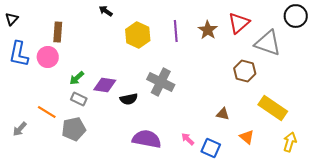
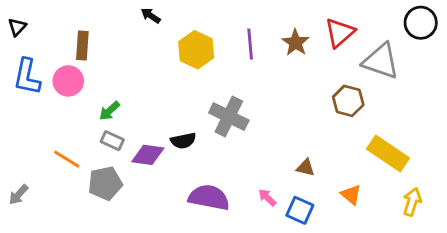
purple diamond: (105, 85) -> (148, 155), moved
brown triangle: (223, 114) -> (306, 168), moved
gray arrow: (20, 129) -> (18, 195), moved

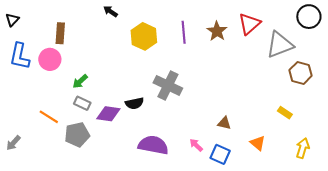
gray triangle: (381, 61) -> (280, 45), turned -40
brown hexagon: (348, 101) -> (301, 73), moved
yellow rectangle: (388, 153) -> (285, 113), size x0.5

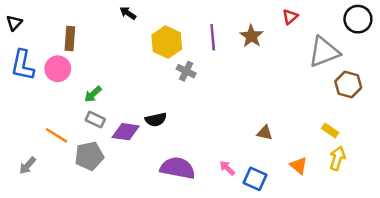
red triangle: (249, 24) -> (290, 17), moved, size x0.6
gray cross: (168, 86) -> (186, 71), moved, size x0.6
brown triangle: (224, 123) -> (265, 133), moved
gray arrow: (13, 143) -> (27, 166), moved
yellow arrow: (303, 148) -> (337, 158), moved

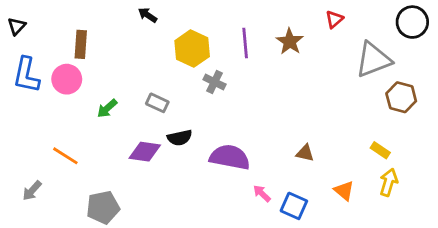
gray rectangle: (95, 120) -> (157, 103), moved
gray pentagon: (89, 156) -> (103, 207), moved
purple semicircle: (178, 168) -> (230, 157), moved

